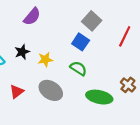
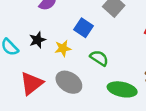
blue square: (81, 42) -> (83, 28), moved
red triangle: (17, 92) -> (31, 83), size x1.5

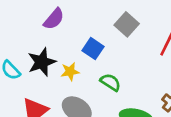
black star: (37, 40) -> (42, 62), size x1.5

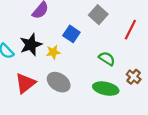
green semicircle: (110, 82) -> (107, 59), moved

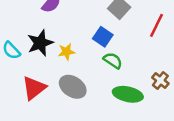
blue square: (71, 34) -> (103, 37), moved
green semicircle: (107, 59) -> (113, 60), moved

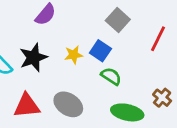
yellow star: (66, 52) -> (74, 55), moved
red triangle: (34, 88) -> (27, 106), turned 32

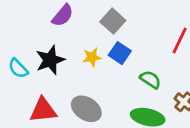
gray square: (118, 20) -> (113, 21), moved
green semicircle: (111, 76) -> (150, 80), moved

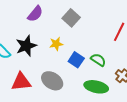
blue square: (120, 53) -> (76, 60), moved

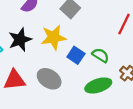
yellow star: (56, 44) -> (54, 37), size x1.6
green ellipse: (96, 87) -> (98, 85), turned -30

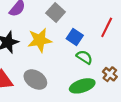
blue square: (76, 55) -> (75, 37), moved

